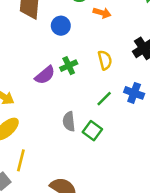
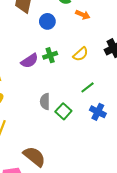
yellow semicircle: (105, 60) -> (81, 54), turned 56
blue cross: (134, 93) -> (98, 112), moved
green line: (104, 99) -> (88, 87), moved

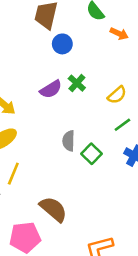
blue circle: (47, 21) -> (62, 44), moved
yellow semicircle: (81, 54) -> (117, 95), moved
green cross: (50, 55) -> (77, 83), turned -32

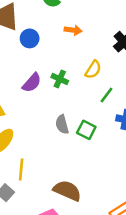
orange arrow: (119, 34) -> (73, 30), moved
green cross: (77, 83) -> (60, 79), moved

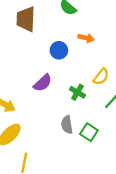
blue circle: (30, 38) -> (59, 50), moved
green cross: (60, 79) -> (77, 92), moved

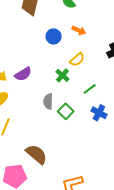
yellow semicircle: (101, 77) -> (77, 60), moved
purple semicircle: (43, 83) -> (23, 74), moved

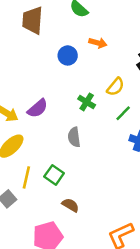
yellow semicircle: (77, 60) -> (115, 87), moved
green square: (66, 111) -> (54, 175), moved
brown semicircle: (36, 154) -> (70, 205), size x0.6

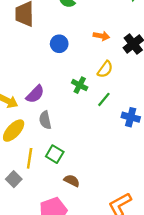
orange arrow: (98, 43) -> (101, 36), moved
green line: (123, 113) -> (104, 99), moved
gray semicircle: (74, 137) -> (45, 120), moved

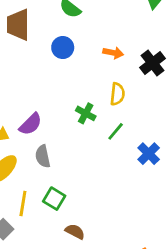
blue circle: (59, 44) -> (63, 48), moved
yellow semicircle: (105, 69) -> (117, 94), turned -30
blue cross: (131, 117) -> (149, 154), turned 30

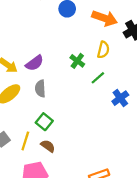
orange arrow: (113, 53) -> (105, 18), size x1.6
yellow line: (23, 203) -> (25, 141), moved
brown semicircle: (75, 232) -> (48, 146), moved

